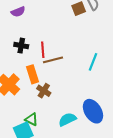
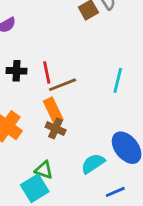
orange rectangle: (32, 74) -> (53, 110), moved

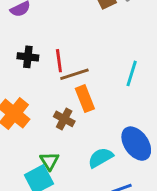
orange rectangle: (53, 110) -> (85, 99), moved
green triangle: (44, 170) -> (49, 161), turned 36

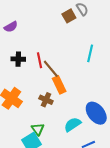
cyan line: (132, 73) -> (90, 53), moved
brown line: (74, 74) -> (51, 69), turned 72

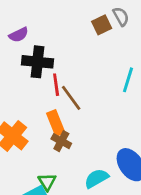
black cross: (18, 59) -> (37, 62), moved, size x1.5
orange rectangle: (59, 85) -> (56, 123), moved

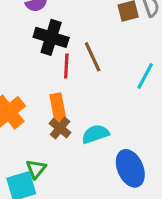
brown line: (71, 98) -> (93, 57), moved
cyan semicircle: (96, 178) -> (95, 134), moved

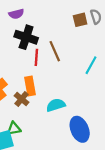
brown cross: (60, 128) -> (22, 99), moved
green triangle: (36, 169) -> (14, 129), turned 40

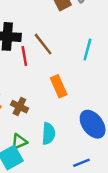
orange rectangle: (30, 86) -> (59, 86), moved
cyan semicircle: (56, 105) -> (48, 134), moved, turned 126

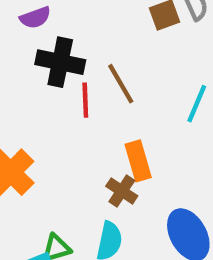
brown cross: (19, 107) -> (122, 191), moved

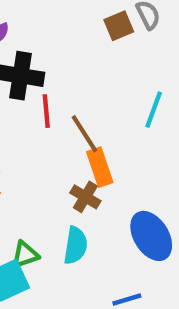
brown line: (121, 84) -> (84, 134), moved

